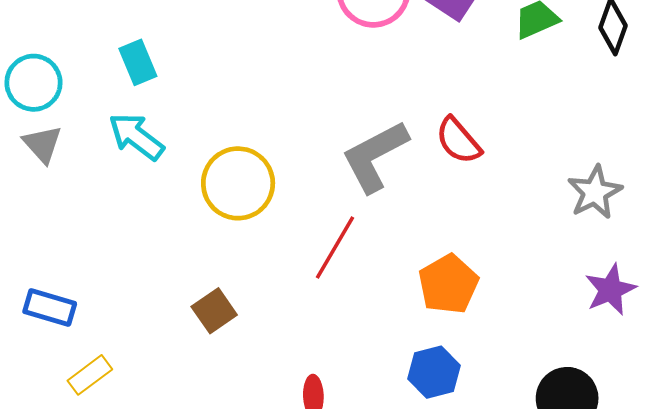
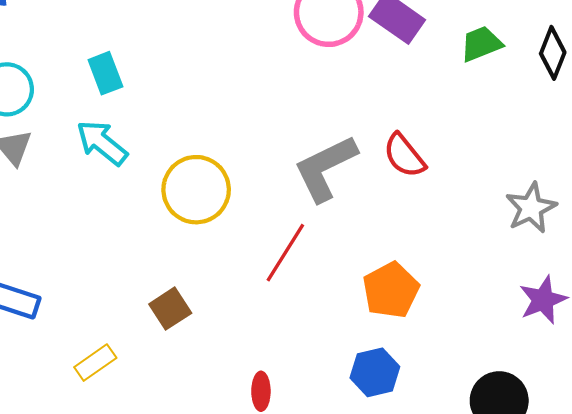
yellow rectangle: (90, 375) -> (95, 363), moved

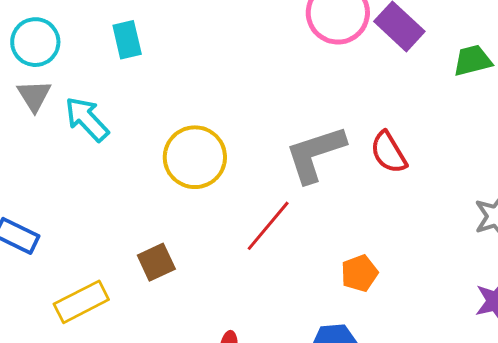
cyan arrow: (102, 143) -> (87, 119), moved
orange pentagon: (391, 290) -> (359, 273), size x0.7
yellow rectangle: (95, 363) -> (81, 302), size x1.4

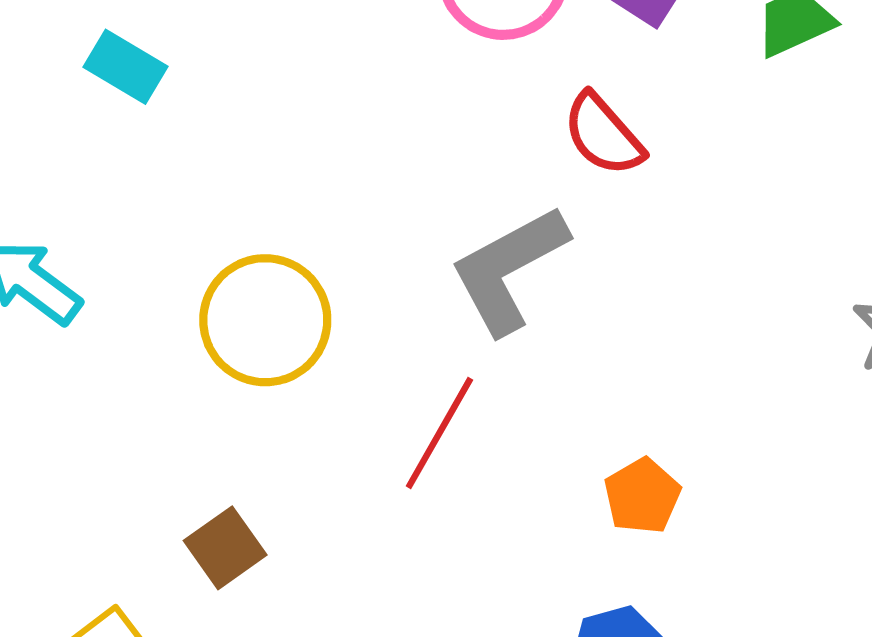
cyan rectangle: (127, 40) -> (125, 67), moved, turned -36
red semicircle: (389, 152) -> (603, 135), moved

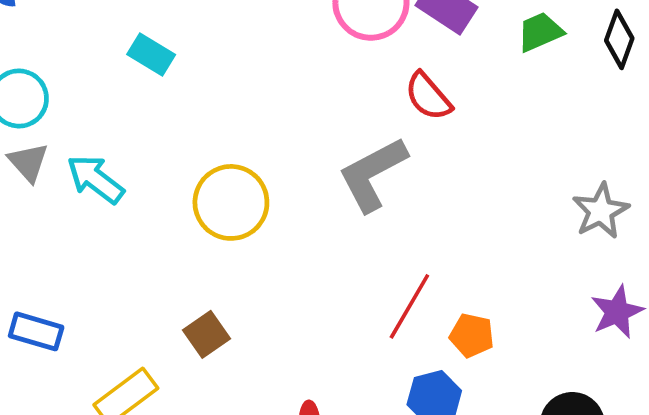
red line: (439, 433) -> (409, 306), moved
orange pentagon: (642, 496) -> (472, 335), moved, turned -30

